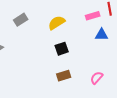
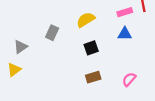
gray rectangle: (21, 20) -> (52, 33), moved, turned -32
blue triangle: (102, 35) -> (125, 34), moved

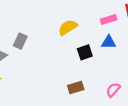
gray rectangle: (52, 33) -> (20, 41), moved
black square: (91, 48) -> (85, 52), moved

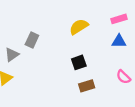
black square: (85, 52) -> (79, 62), moved
pink semicircle: (113, 90) -> (123, 77), moved, turned -88

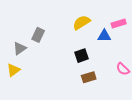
pink rectangle: (119, 19) -> (119, 24), moved
blue triangle: (119, 41) -> (104, 36), moved

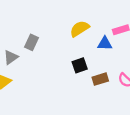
brown rectangle: (89, 77) -> (100, 79), moved

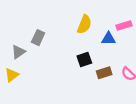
yellow semicircle: (80, 29) -> (84, 24), turned 144

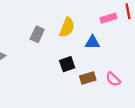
pink rectangle: (124, 25) -> (109, 18), moved
gray rectangle: (38, 38) -> (37, 34), moved

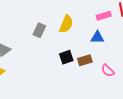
blue triangle: (92, 42) -> (97, 37), moved
brown rectangle: (88, 78) -> (85, 60), moved

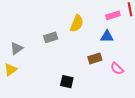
gray rectangle: (39, 30) -> (51, 37), moved, turned 48
black square: (66, 57) -> (67, 82), moved, turned 32

